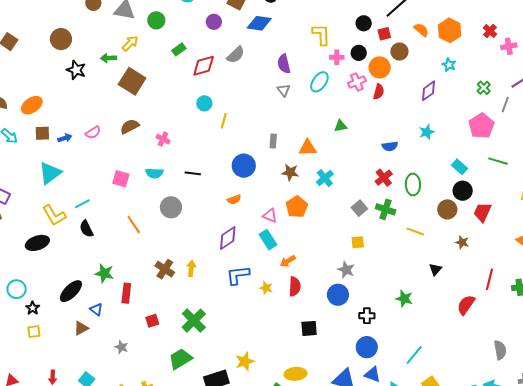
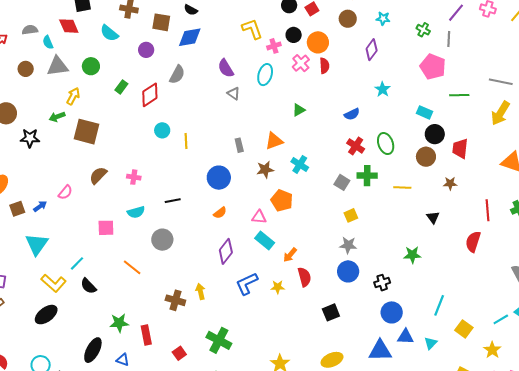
brown circle: (399, 52) -> (348, 19), moved

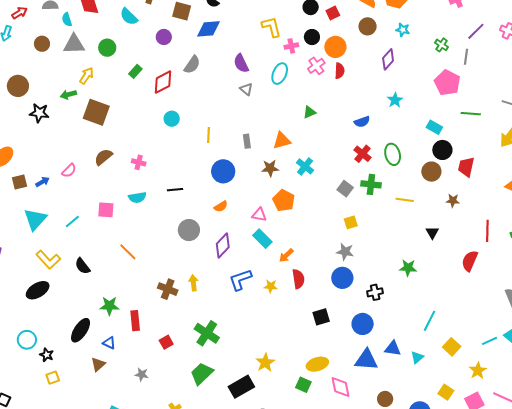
yellow line: (186, 141) -> (208, 135), moved
gray circle: (162, 240) -> (189, 230), moved
cyan line: (77, 263) -> (72, 221), moved
blue circle: (392, 312) -> (363, 324), moved

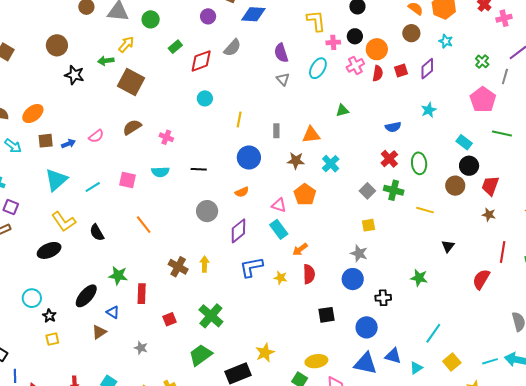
red square: (333, 13) -> (401, 70), moved
brown star: (453, 201) -> (489, 215), moved

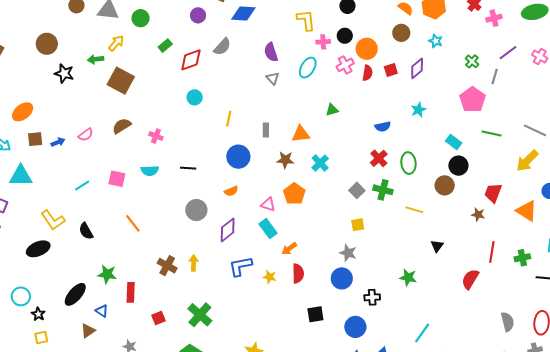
cyan triangle: (56, 180) -> (21, 176), moved, turned 40
red trapezoid: (490, 186) -> (493, 193), moved

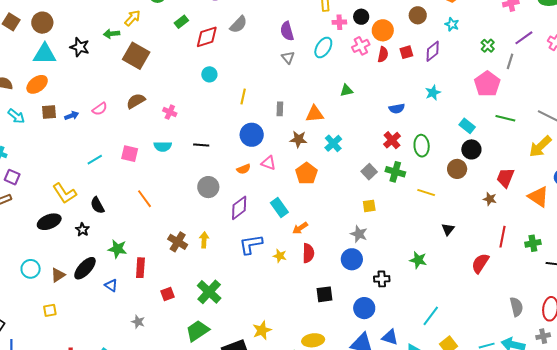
brown circle: (47, 44) -> (42, 23), moved
cyan triangle: (21, 176) -> (45, 54), moved
pink triangle: (268, 204) -> (269, 163), moved
black star: (38, 314) -> (82, 230), moved
brown triangle: (88, 331) -> (58, 275), moved

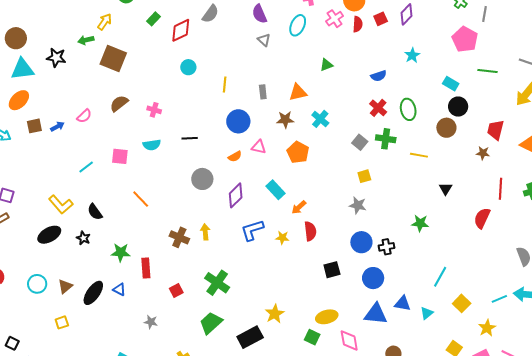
blue circle: (352, 259) -> (361, 242), moved
black ellipse: (85, 268) -> (93, 293), moved

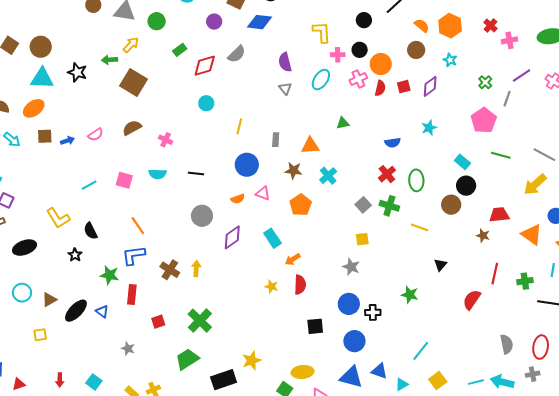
red trapezoid: (496, 130) -> (499, 215), turned 60
blue L-shape: (252, 230) -> (134, 255), moved
black ellipse: (49, 235) -> (25, 248), moved

